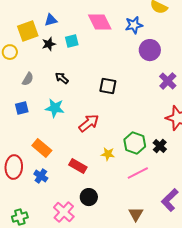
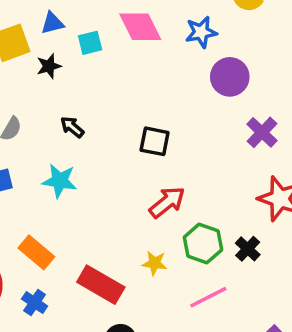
cyan square: (72, 41) -> (90, 43), moved
red arrow: (89, 123) -> (167, 202), moved
red rectangle: (78, 166) -> (101, 285), size x1.4

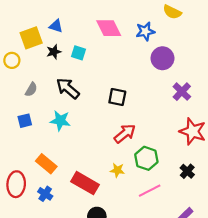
blue triangle: (52, 23) -> (56, 26), turned 32
cyan square: (90, 43) -> (79, 53), moved, turned 32
black arrow: (72, 127) -> (68, 88), size x1.6
black cross: (248, 249) -> (187, 171), moved

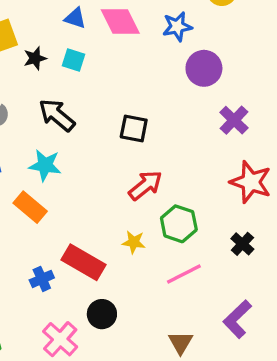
blue triangle: (56, 26) -> (75, 18), moved
orange rectangle: (46, 164) -> (30, 207), moved
blue cross: (45, 194) -> (42, 279), moved, turned 32

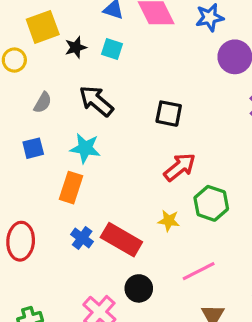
orange rectangle: (30, 207) -> (71, 188), turned 68
pink line: (184, 274) -> (199, 271), moved
blue cross: (42, 279) -> (82, 238), moved, turned -30

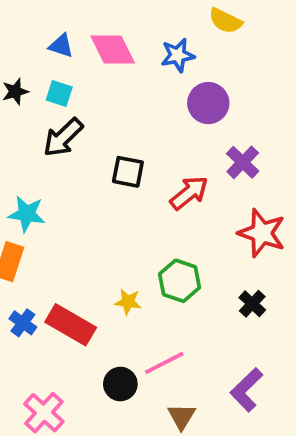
black arrow: (96, 101) -> (63, 137), moved, turned -84
red arrow: (180, 167) -> (189, 193), moved
black circle: (139, 288) -> (120, 384), moved

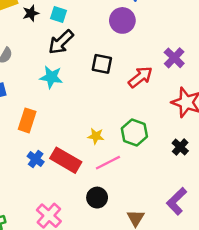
purple circle: (208, 103) -> (122, 20), moved
cyan star: (27, 214) -> (51, 77), moved
yellow star: (128, 302) -> (96, 136), moved
pink line: (164, 363) -> (108, 163), moved

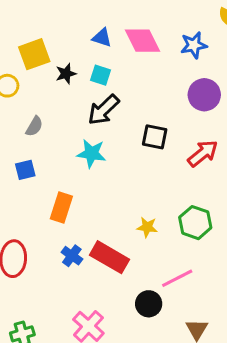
purple circle: (122, 20) -> (204, 95), moved
pink line: (108, 163) -> (177, 278), moved

